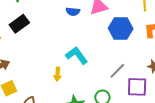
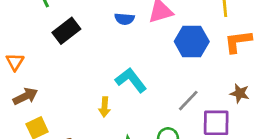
black rectangle: (19, 24) -> (66, 31), moved

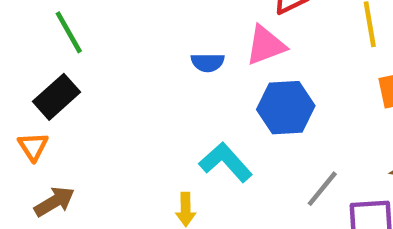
black rectangle: (66, 31) -> (57, 97), moved
blue hexagon: (192, 42) -> (286, 108), moved

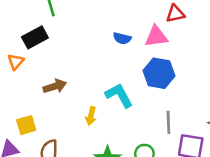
gray line: (322, 189) -> (168, 122), turned -55
brown arrow: (54, 202) -> (55, 86), moved

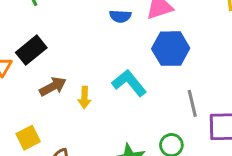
black rectangle: (35, 37) -> (31, 50), moved
yellow arrow: (91, 116) -> (84, 98), moved

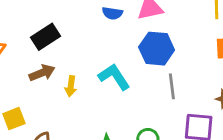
black rectangle: (31, 50) -> (46, 37), moved
gray line: (192, 103) -> (172, 86), moved

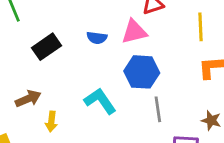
black rectangle: (46, 37) -> (47, 47), moved
yellow arrow: (71, 86) -> (51, 122), moved

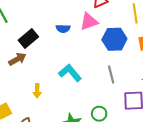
blue hexagon: (142, 72) -> (114, 39), moved
brown arrow: (28, 99) -> (17, 59), moved

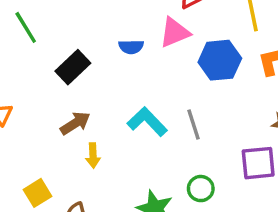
brown arrow: (17, 59) -> (75, 123), moved
gray line: (111, 74) -> (194, 125), moved

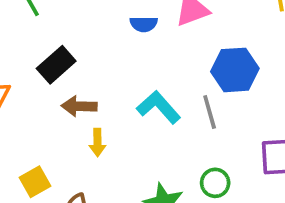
blue hexagon: (220, 60) -> (235, 70), moved
black rectangle: (73, 67) -> (56, 65), moved
brown arrow: (75, 123) -> (79, 106), turned -148

